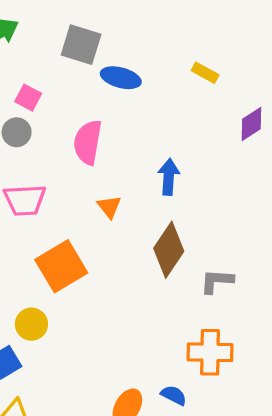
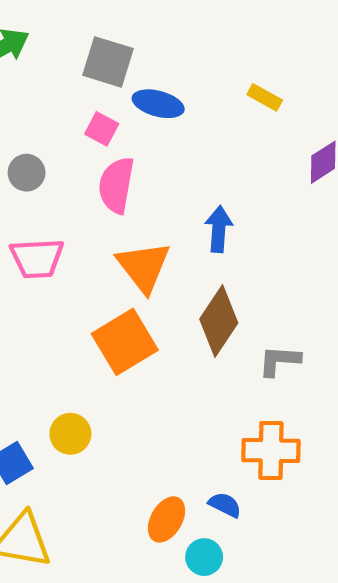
pink square: (28, 98) -> (102, 129), moved
orange triangle: (109, 207) -> (144, 267), size x1.8
orange square: (61, 266) -> (125, 342), moved
yellow circle: (31, 324) -> (70, 434), moved

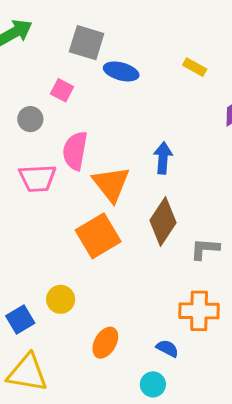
pink square: (102, 129) -> (62, 90), moved
pink semicircle: (116, 185) -> (75, 151), moved
orange ellipse: (166, 519) -> (105, 343), moved

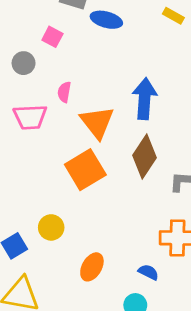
pink semicircle: (75, 151) -> (64, 92), size x0.6
blue arrow: (163, 158) -> (145, 99), size x1.4

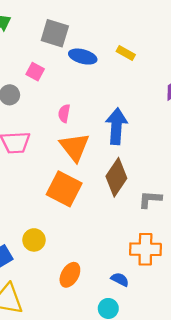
yellow rectangle: (173, 16) -> (126, 53), moved
pink semicircle: (64, 92) -> (64, 113), moved
orange square: (85, 170) -> (64, 189), turned -32

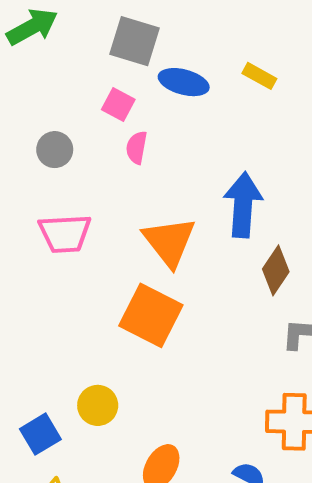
pink square: (35, 72) -> (118, 105), moved
pink semicircle: (64, 113) -> (137, 148), moved
brown diamond: (116, 177) -> (276, 270), moved, size x0.7

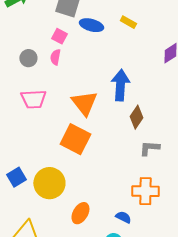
pink semicircle: (137, 148) -> (55, 57), moved
yellow circle: (98, 405) -> (49, 183), size x1.6
blue square: (40, 434) -> (16, 177), moved

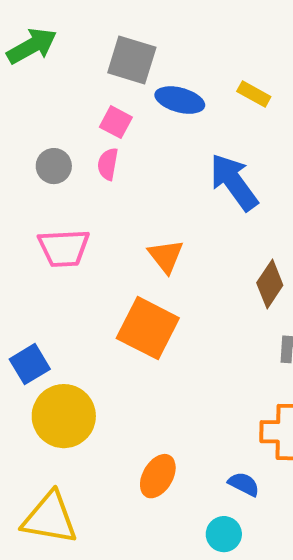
blue arrow: (120, 85) -> (234, 182), moved, turned -40
orange triangle: (84, 103) -> (166, 256), size x0.7
blue square: (16, 177) -> (30, 364), moved
yellow circle: (49, 183) -> (64, 416), moved

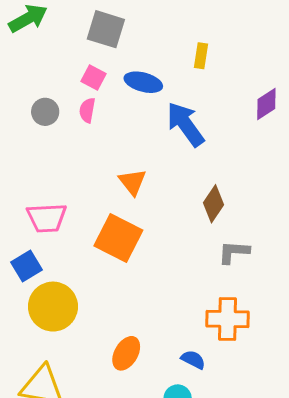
yellow rectangle: (254, 94) -> (201, 56), turned 70
blue ellipse: (180, 100) -> (143, 82), moved
pink trapezoid: (64, 248) -> (47, 218), moved

